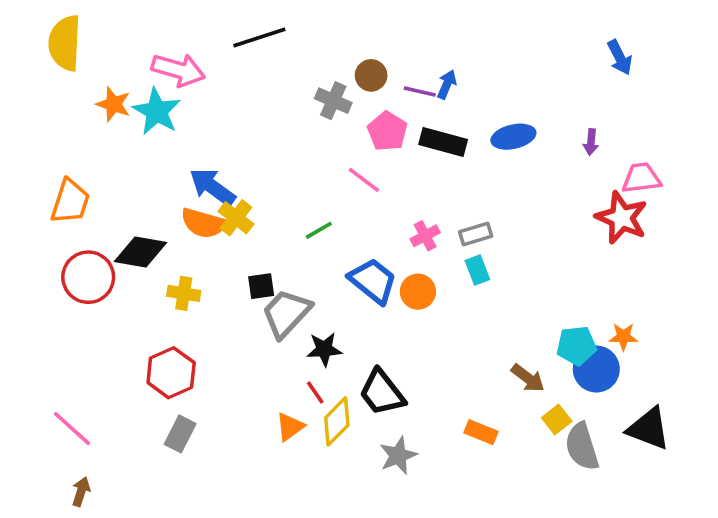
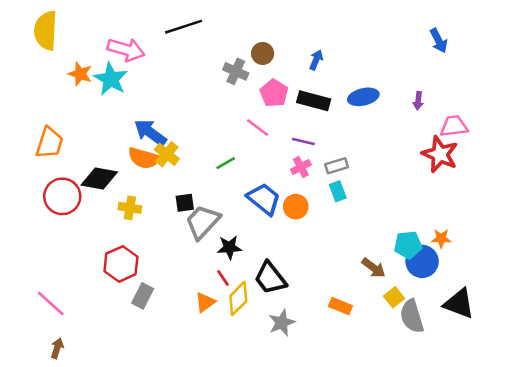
purple line: (420, 92) -> (303, 142), moved
gray rectangle: (180, 434) -> (143, 296), moved

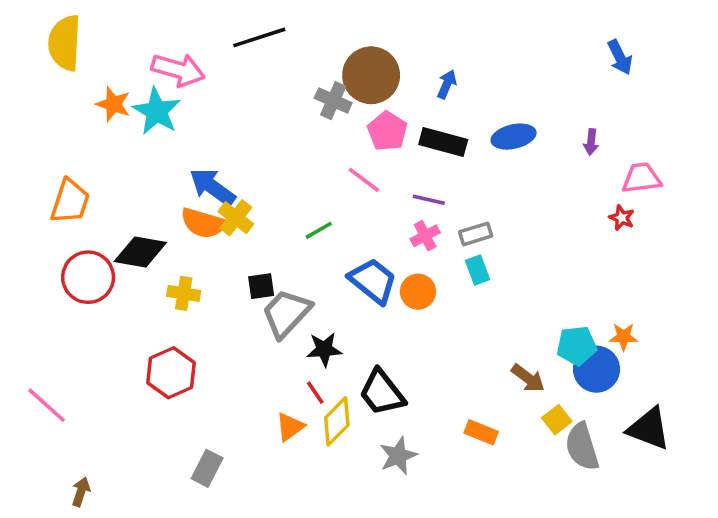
brown circle: (263, 53) -> (371, 75), size x1.8
red star: (440, 154) -> (622, 218), size x0.5
gray rectangle: (143, 296) -> (207, 468), moved
pink line: (51, 304) -> (47, 405), moved

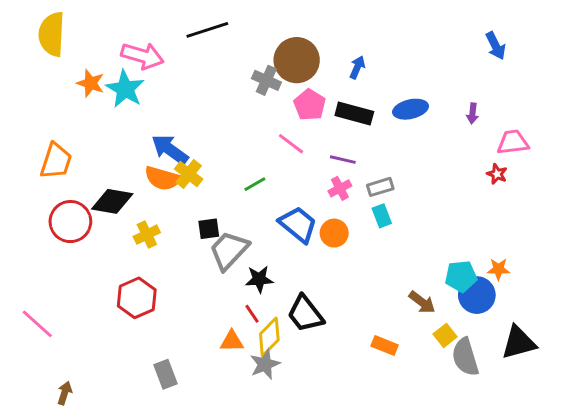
yellow cross: (184, 293) -> (147, 235), turned -35
orange triangle: (290, 427) -> (232, 341), turned 35
black triangle: (649, 429) -> (519, 343), turned -36
gray star: (398, 456) -> (265, 364), moved
gray rectangle: (207, 468) -> (166, 374), turned -48

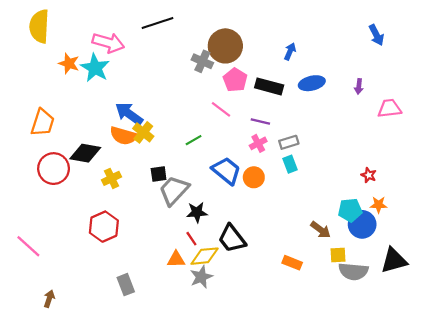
blue arrow: (357, 67) -> (290, 51), moved
red star: (497, 174) -> (369, 175), moved
yellow square: (445, 335) -> (338, 255), turned 35
yellow diamond: (269, 337) -> (205, 256), turned 40
gray semicircle: (465, 357) -> (353, 271), turned -68

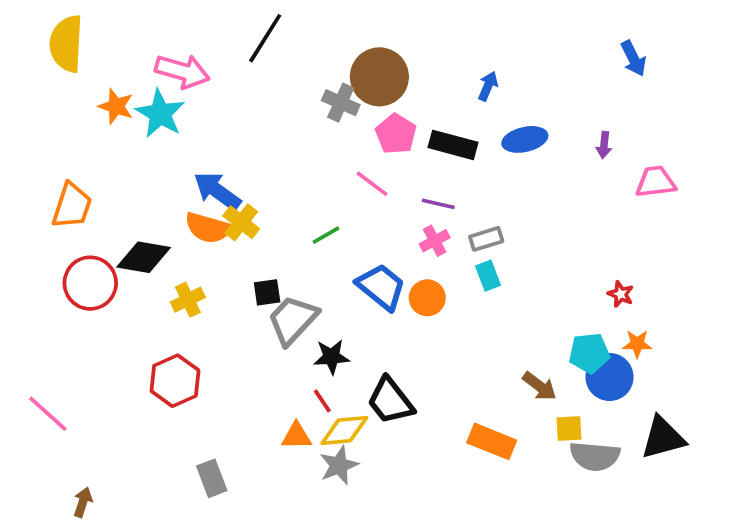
black line: (157, 23) -> (265, 38), turned -40
orange rectangle: (292, 263) -> (492, 441), size x1.4

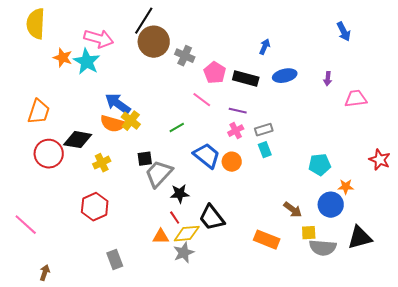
brown circle: (379, 77) -> (154, 42), moved
red star: (621, 294) -> (380, 160), moved, size x1.5
cyan pentagon: (589, 353) -> (320, 165), moved

